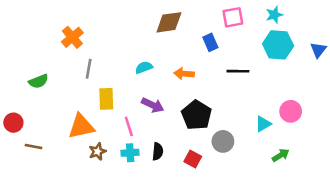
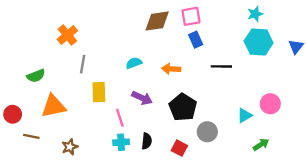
pink square: (233, 17) -> (191, 16), moved
orange triangle: (81, 126) -> (53, 106), moved
brown star: (97, 151) -> (70, 147), moved

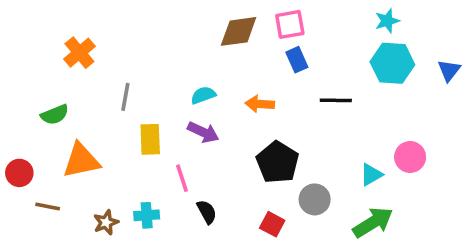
orange cross: (67, 35) -> (79, 53), moved
purple arrow: (142, 98) -> (203, 132), moved
black semicircle: (147, 141) -> (207, 212), moved, turned -35
cyan cross: (121, 142) -> (147, 215), moved
green arrow: (261, 145) -> (373, 222), moved, size x1.6

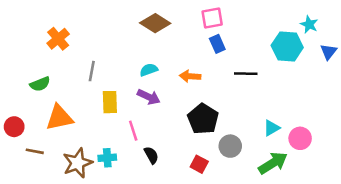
cyan star: (387, 21) -> (309, 24), moved, turned -30
brown diamond: (239, 31) -> (155, 23), moved, turned 40
pink circle: (410, 157) -> (300, 138), moved
brown star: (106, 222) -> (78, 163), size x1.6

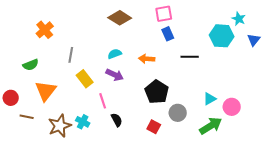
yellow rectangle: (110, 102) -> (85, 79), turned -36
orange triangle: (59, 118) -> (46, 91), turned -40
cyan cross: (107, 158) -> (83, 122), turned 32

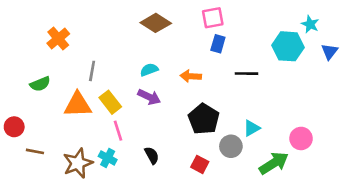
blue rectangle: (168, 34) -> (218, 44), turned 40
orange triangle: (46, 91) -> (78, 105), moved, turned 50
cyan triangle: (210, 99) -> (252, 128), moved
pink line: (103, 101) -> (118, 131), moved

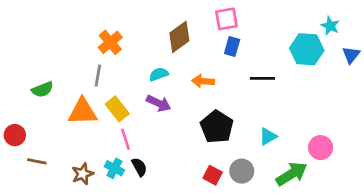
brown diamond: (156, 23) -> (179, 37), moved, turned -68
orange cross: (58, 39) -> (110, 42), moved
gray circle: (231, 146) -> (242, 171), moved
black semicircle: (152, 155) -> (139, 167), moved
brown star: (78, 163) -> (83, 174), size x0.7

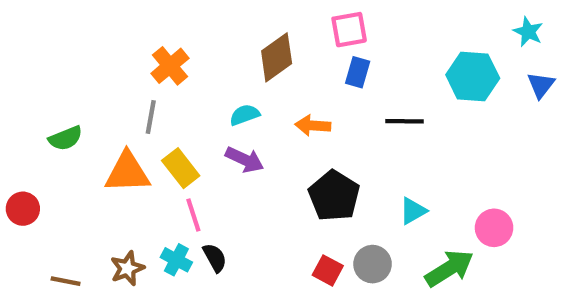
cyan star: (330, 26) -> (528, 32), moved
brown line: (37, 161) -> (66, 281), moved

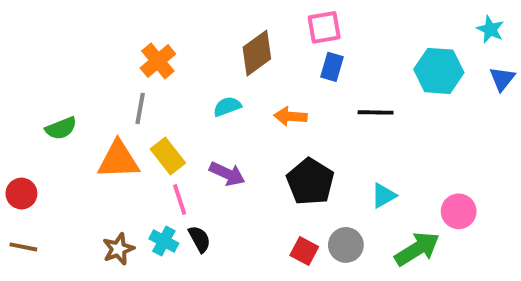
purple arrow: (245, 160) -> (227, 174), moved
brown line: (66, 281) -> (23, 247), moved

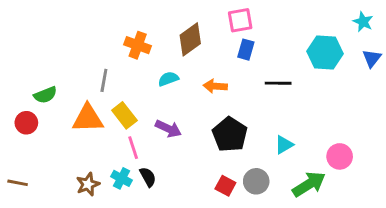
orange cross: (158, 61) -> (138, 45), moved, turned -30
red circle: (21, 194) -> (26, 123), moved

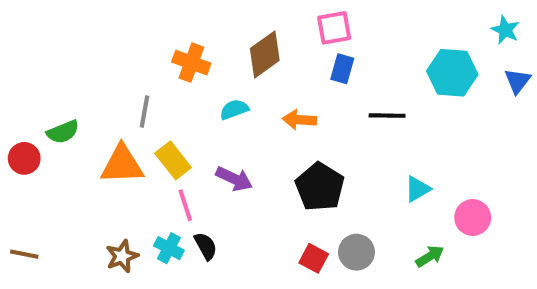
red circle: (26, 123) -> (24, 158), moved
cyan triangle: (284, 145) -> (418, 189), moved
green arrow: (309, 184) -> (430, 256), size x0.6

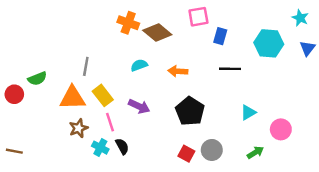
brown diamond: (265, 54) -> (157, 32), turned 76
orange cross: (191, 63) -> (128, 23), moved
blue rectangle: (342, 69) -> (220, 36), moved
brown star: (122, 256) -> (79, 128), moved

